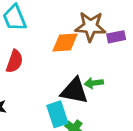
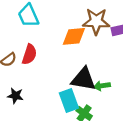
green arrow: (94, 83) -> (102, 86), moved

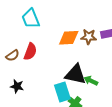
brown star: (96, 21) -> (89, 37), moved, size x0.7
green arrow: (102, 86) -> (91, 81), turned 32

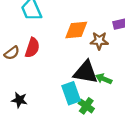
brown star: (89, 37) -> (99, 41), moved
black star: (17, 86) -> (19, 100), moved

